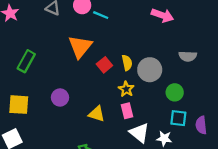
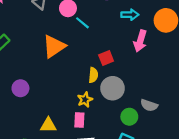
pink arrow: (162, 15) -> (140, 41), turned 70
gray semicircle: (188, 56) -> (149, 105), moved
red square: (104, 65) -> (106, 58), moved
yellow triangle: (97, 114) -> (48, 125), moved, turned -35

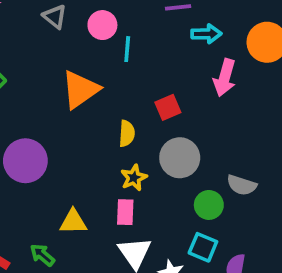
cyan line: (82, 23) -> (127, 49), turned 56
yellow semicircle: (93, 75) -> (127, 134), moved
purple circle: (20, 88) -> (25, 161), size x1.5

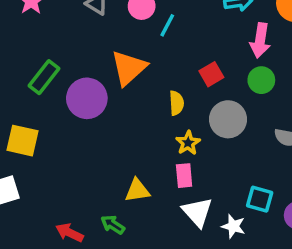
cyan line: (127, 49) -> (167, 25), turned 30
purple circle: (25, 161) -> (87, 98), moved
green circle: (209, 205) -> (261, 80), moved

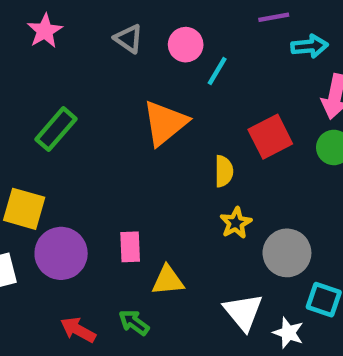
red square: (211, 74) -> (270, 137), size x1.4
purple circle: (87, 98) -> (61, 253), moved
gray circle: (228, 119) -> (287, 253), moved
pink rectangle: (184, 176) -> (130, 247), moved

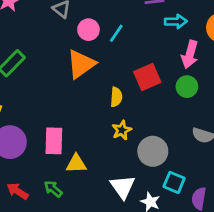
pink circle: (186, 45) -> (88, 30), moved
pink rectangle: (130, 247) -> (54, 141), size x1.4

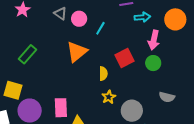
pink circle: (88, 30) -> (79, 19), moved

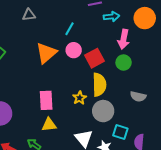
gray triangle: (60, 13) -> (29, 15), turned -40
pink circle: (79, 19) -> (74, 50), moved
yellow semicircle: (103, 74) -> (99, 85), moved, size x1.6
pink rectangle: (61, 108) -> (46, 100), moved

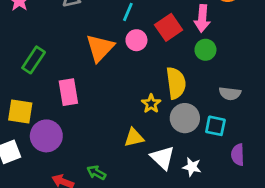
red square: (94, 58) -> (169, 27), moved
pink rectangle: (46, 100) -> (68, 92), moved
yellow triangle: (49, 125) -> (134, 138), moved
cyan square: (120, 132) -> (215, 126), moved

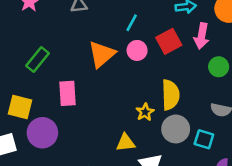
green circle: (205, 50) -> (219, 67), moved

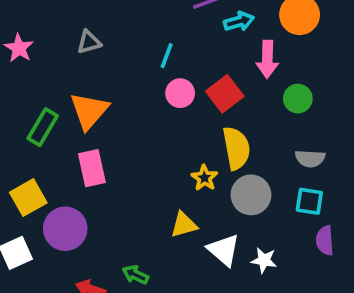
red square: (169, 41) -> (225, 94), moved
orange triangle: (102, 54) -> (89, 111), moved
yellow square: (20, 107) -> (28, 198), turned -35
cyan square: (204, 139) -> (309, 201), moved

